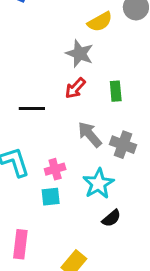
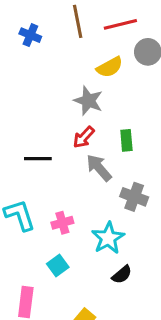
gray arrow: (90, 134) -> (99, 168), moved
cyan square: (51, 197) -> (58, 265), moved, turned -30

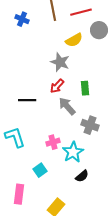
pink cross: (62, 223) -> (53, 142), moved

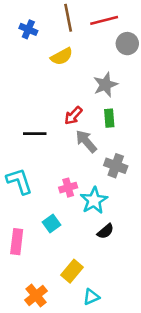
yellow semicircle: (74, 40) -> (62, 56), moved
gray star: (60, 62) -> (105, 85), moved, turned 30
pink rectangle: (19, 194) -> (17, 242), moved

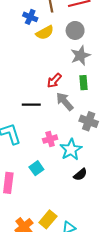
blue cross: (28, 29) -> (30, 17), moved
gray circle: (127, 44) -> (75, 30), moved
black line: (35, 134) -> (31, 105), moved
yellow rectangle: (72, 271) -> (48, 219), moved

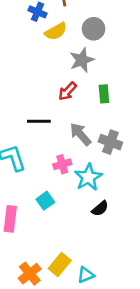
gray star: (80, 56) -> (82, 60), moved
gray arrow: (65, 101) -> (80, 134), moved

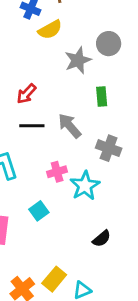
gray circle: (94, 29) -> (109, 44), moved
red arrow: (67, 91) -> (26, 94), moved
gray arrow: (80, 134) -> (70, 126), moved
black semicircle: (100, 208) -> (102, 239), moved

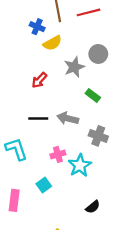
red arrow: (26, 94) -> (39, 80), moved
green rectangle: (102, 97) -> (93, 95), turned -48
gray arrow: (70, 126) -> (68, 118), turned -35

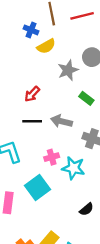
red arrow: (39, 80) -> (32, 94), moved
cyan star: (80, 165) -> (73, 168), turned -30
cyan square: (44, 185) -> (38, 188), size x1.6

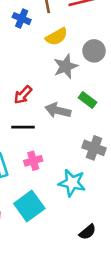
yellow semicircle: (46, 46) -> (57, 37), moved
gray arrow: (61, 121) -> (58, 110), moved
pink cross: (52, 157) -> (33, 161), moved

